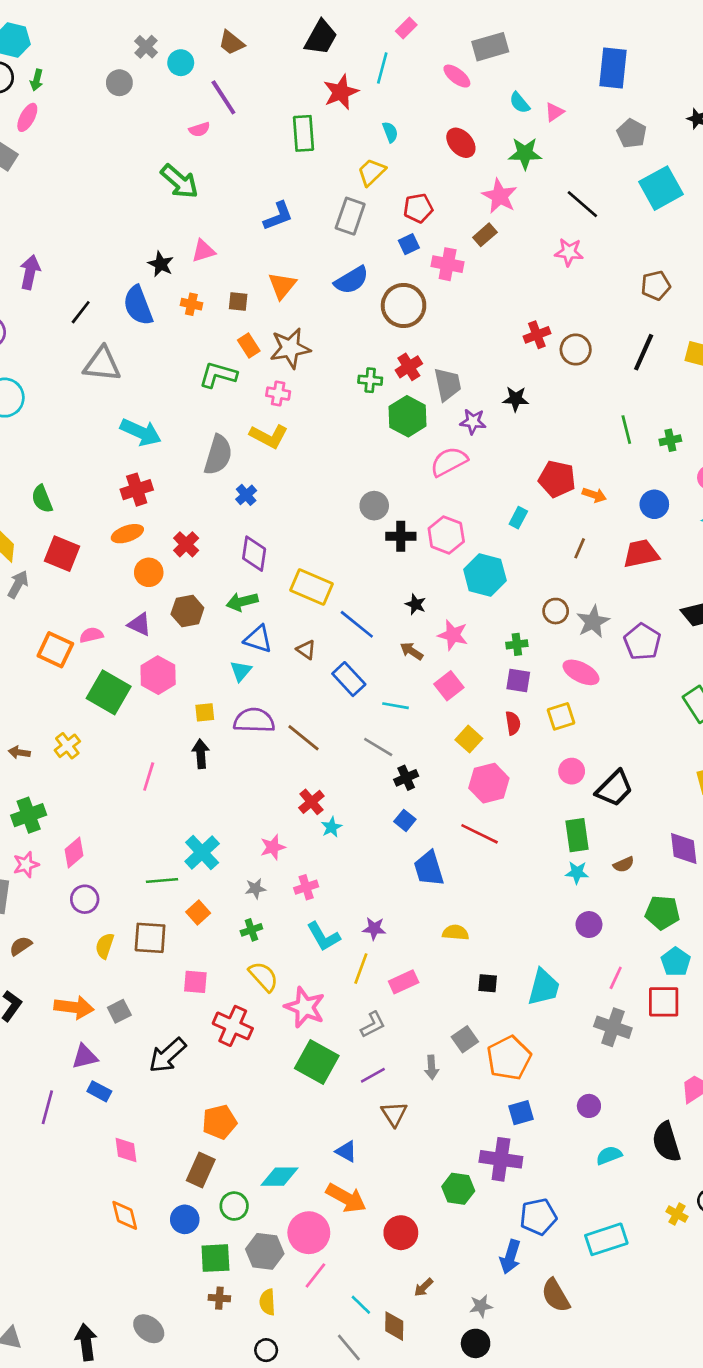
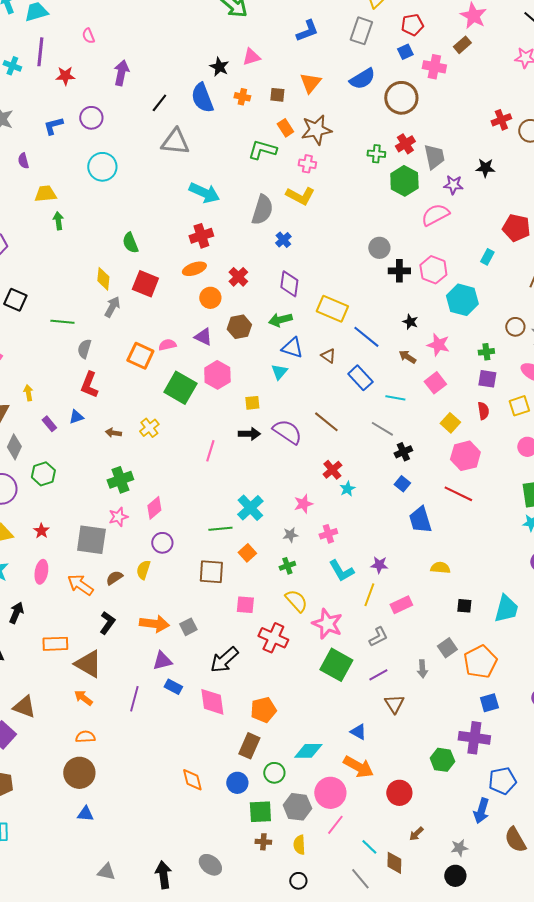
purple semicircle: (254, 720) -> (287, 432), moved, turned 32
black arrow: (201, 754) -> (249, 434), turned 95
yellow semicircle: (105, 946) -> (143, 570), moved
pink diamond: (126, 1150) -> (212, 702), moved, size x1.4

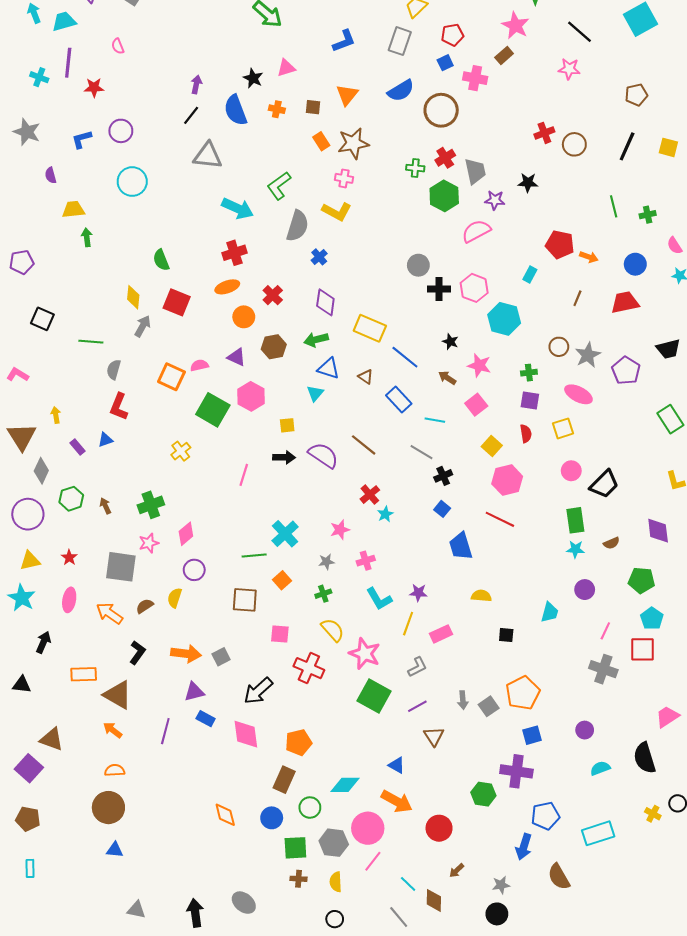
purple arrow: (121, 73) -> (196, 84), moved, size x0.7
green L-shape: (262, 150) -> (279, 186), moved, turned -52
brown arrow: (113, 433) -> (105, 506), moved, turned 56
cyan trapezoid: (506, 609) -> (550, 612), moved, size x0.7
gray square: (447, 648) -> (489, 706), moved

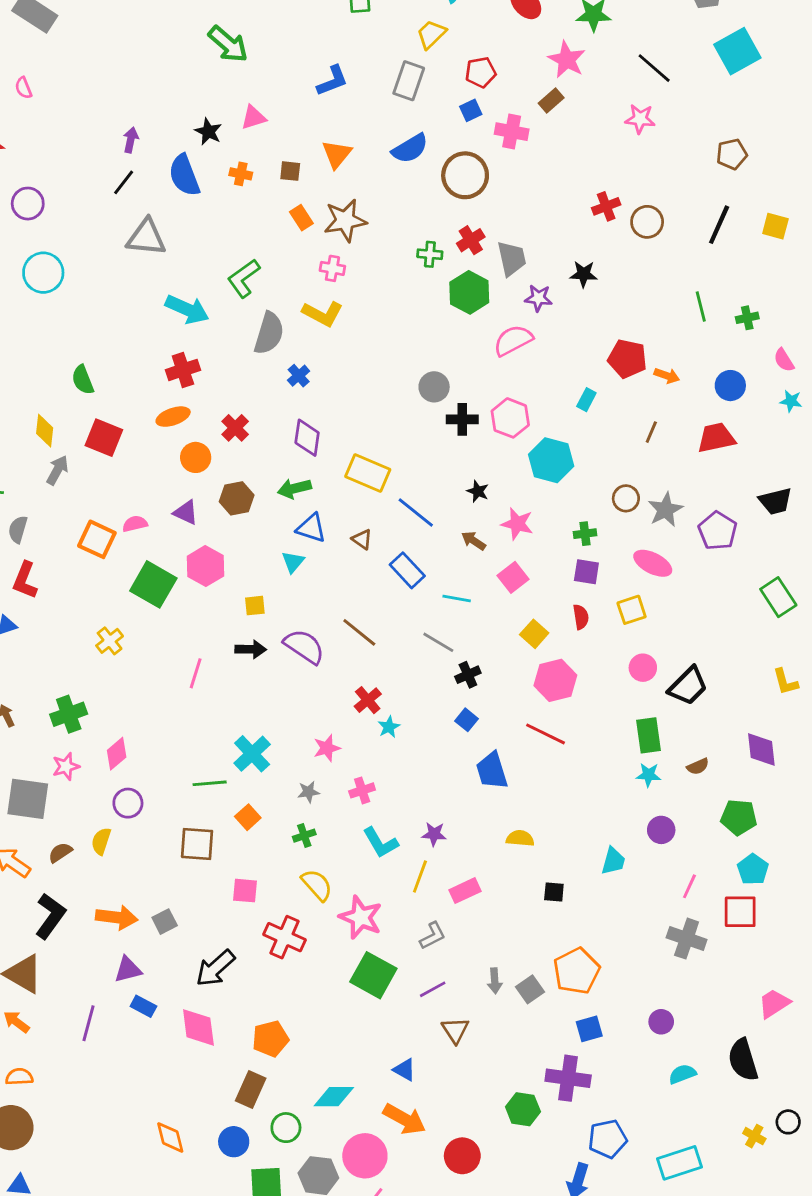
black L-shape: (137, 653) -> (50, 916), size x1.4

